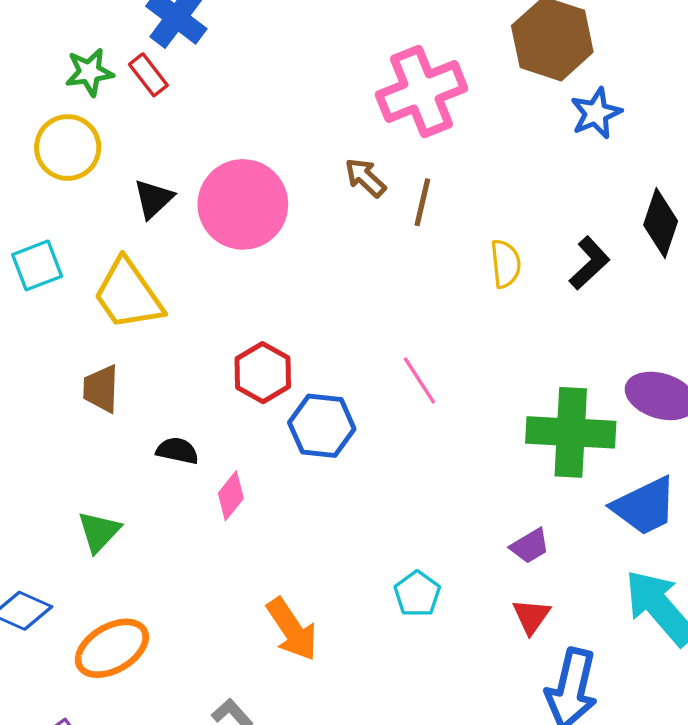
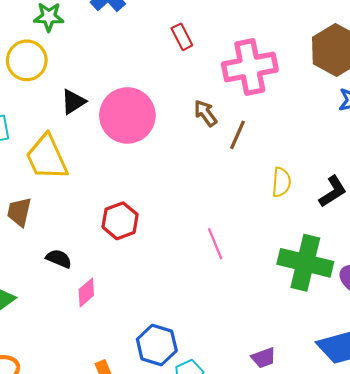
red rectangle: (148, 75) -> (182, 37), moved
blue hexagon: (322, 426) -> (157, 345), moved
green cross: (571, 432) -> (305, 263), moved

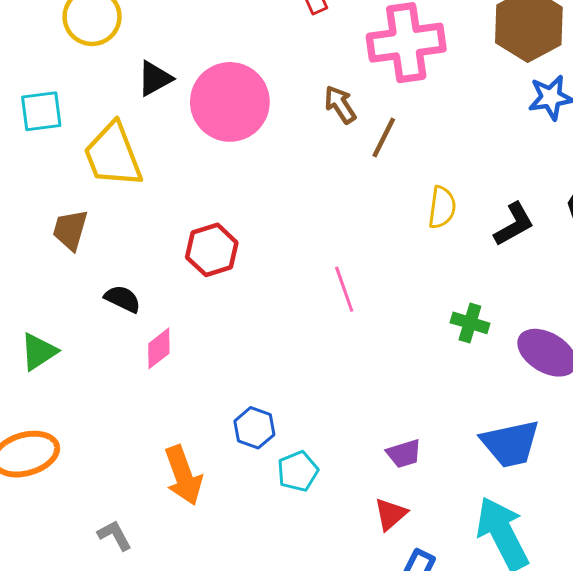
green cross: (305, 263) -> (470, 323), size x0.5
blue hexagon: (157, 345) -> (254, 428), size x0.7

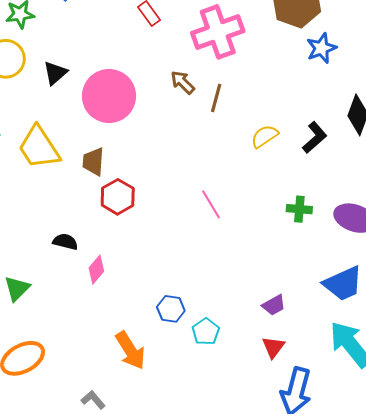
black triangle: (155, 78) -> (55, 73), moved
yellow semicircle: (442, 207) -> (265, 136), turned -120
brown trapezoid: (70, 230) -> (93, 162), moved

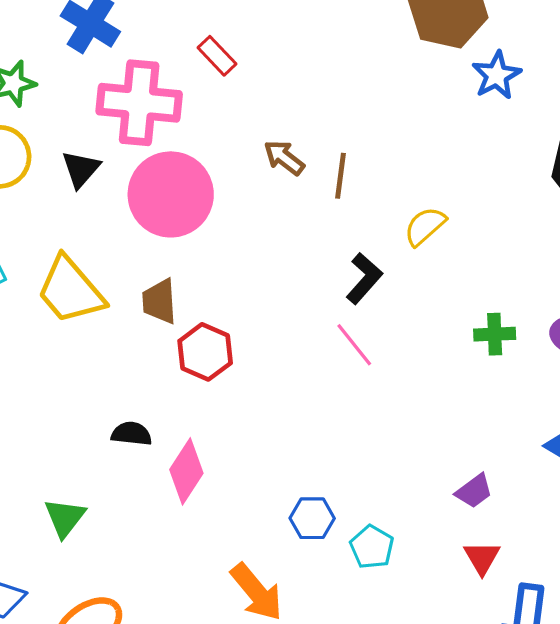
pink cross: (218, 32) -> (139, 103), moved, turned 33
black L-shape: (315, 137) -> (364, 278), moved
pink diamond: (96, 270) -> (186, 471), size x1.4

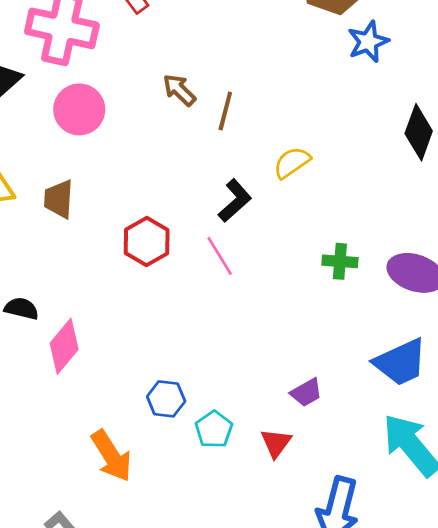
pink circle: (171, 194) -> (79, 109), size x0.7
red hexagon: (205, 352) -> (147, 241), moved
red triangle: (482, 558) -> (276, 443), moved

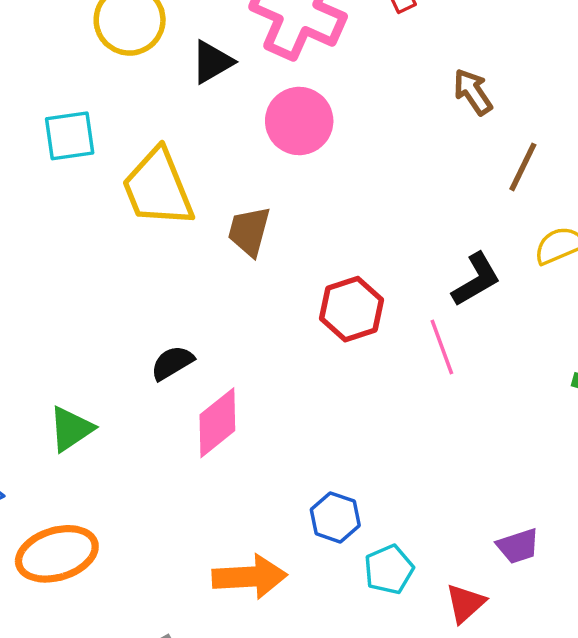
brown arrow: (179, 90) -> (473, 92), moved
brown line: (225, 111) -> (523, 167), moved
black semicircle: (21, 309) -> (172, 363), turned -56
orange arrow: (111, 456) -> (250, 577), turned -72

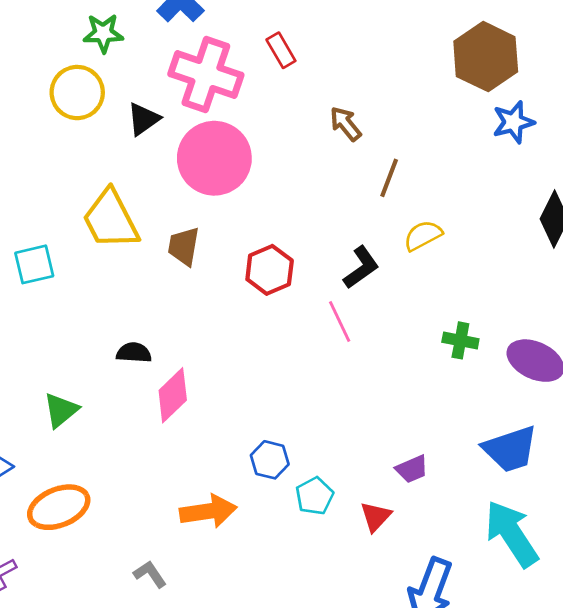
pink circle: (299, 121) -> (214, 158), size x1.4
cyan square: (70, 136) -> (34, 264), moved
red hexagon: (351, 309) -> (270, 270), moved
black semicircle: (172, 363) -> (134, 353), turned 40

